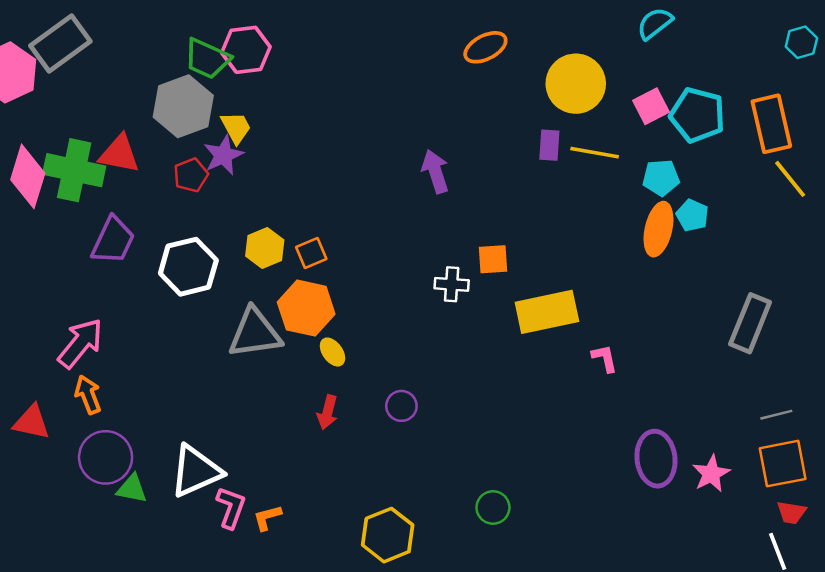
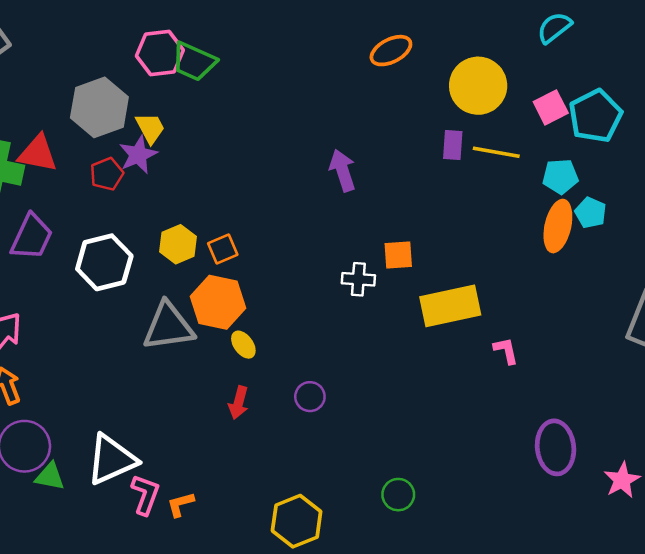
green trapezoid: (207, 59) -> (194, 61), moved
cyan pentagon: (697, 115) -> (595, 116), turned 30
pink star: (711, 474) -> (622, 480), moved

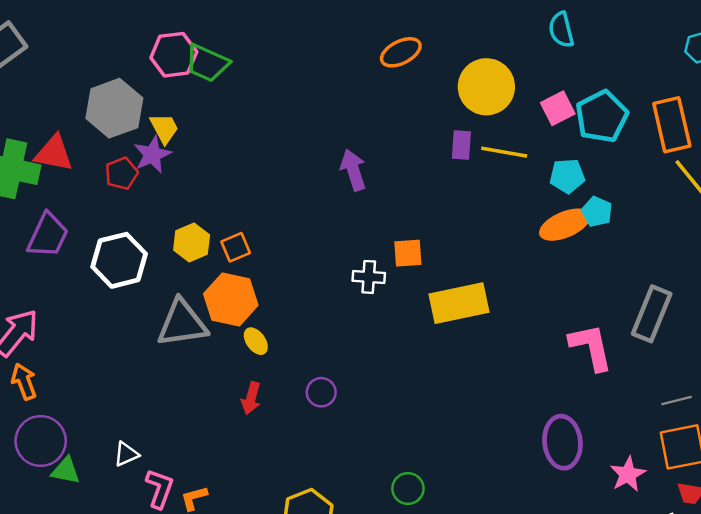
cyan semicircle: (554, 28) -> (561, 30), turned -66
orange ellipse: (558, 226) -> (565, 225), turned 54
pink L-shape: (506, 351) -> (591, 347), moved, size x1.8
white triangle: (112, 460) -> (126, 454), size x0.5

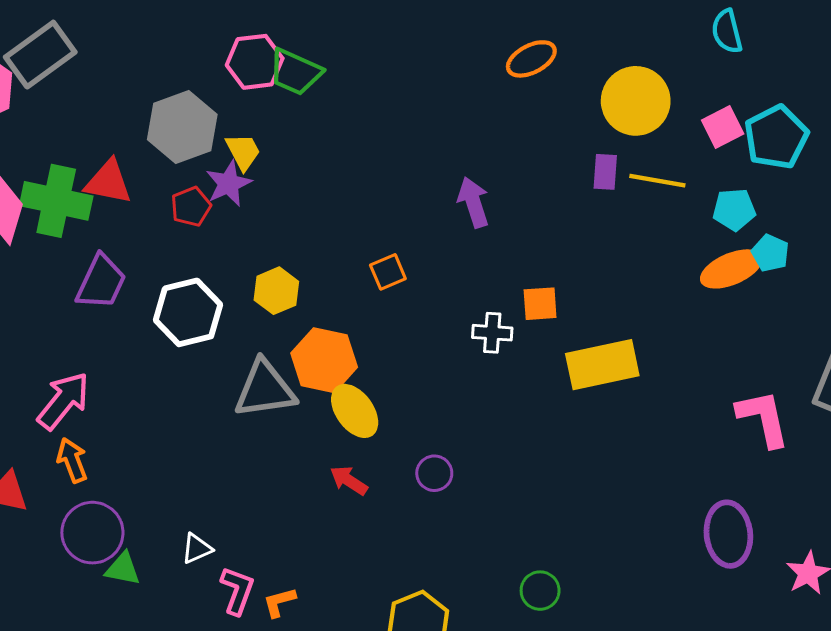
orange square: (236, 247) -> (388, 272), moved
yellow ellipse: (256, 341) -> (355, 411), size x1.6
red arrow: (251, 398) -> (349, 480), turned 108

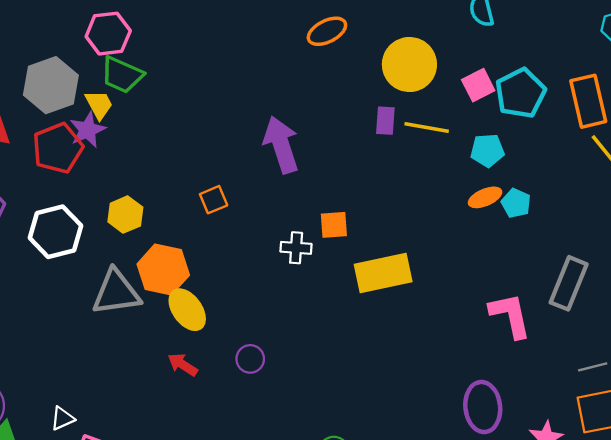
green trapezoid: (295, 72) -> (122, 75), moved
purple arrow: (473, 202) -> (281, 145), size x1.4
red pentagon: (191, 207) -> (58, 148), size x1.6
cyan pentagon: (770, 253) -> (516, 203), moved
orange ellipse: (731, 269) -> (485, 197), size x0.7

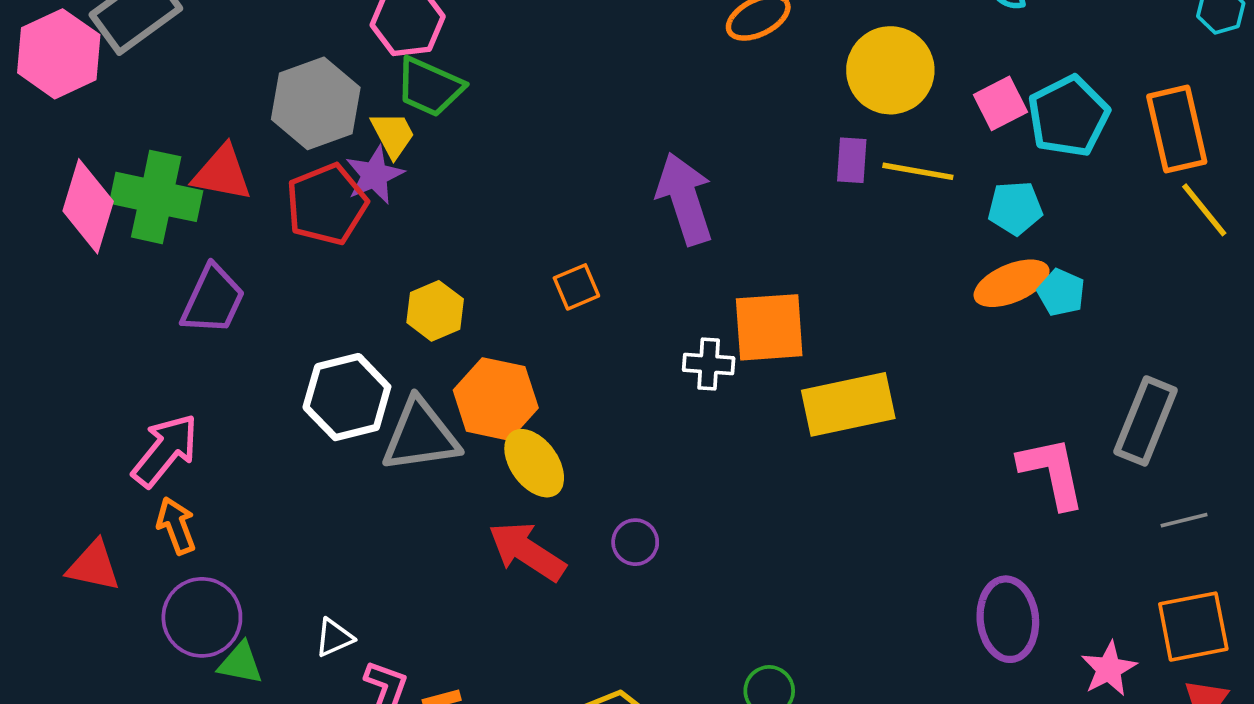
orange ellipse: (485, 197) -> (1012, 283), size x1.4
orange square: (334, 225) -> (769, 327), size x1.6
white hexagon: (55, 232) -> (347, 397), moved
red arrow: (183, 365) -> (527, 551), size x1.6
gray line: (593, 367) -> (1184, 520), moved

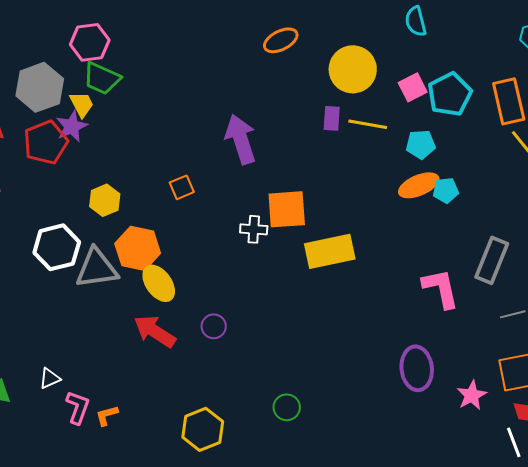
cyan pentagon: (1061, 292) -> (446, 190), turned -30

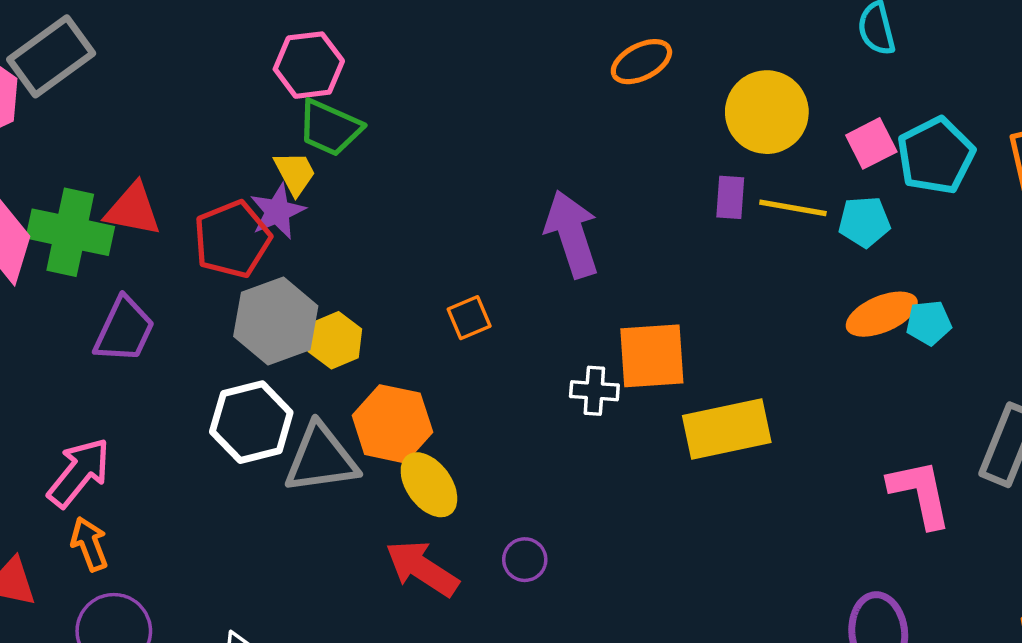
gray hexagon: (40, 87) -> (276, 321), moved
cyan pentagon: (421, 144) -> (864, 222), moved

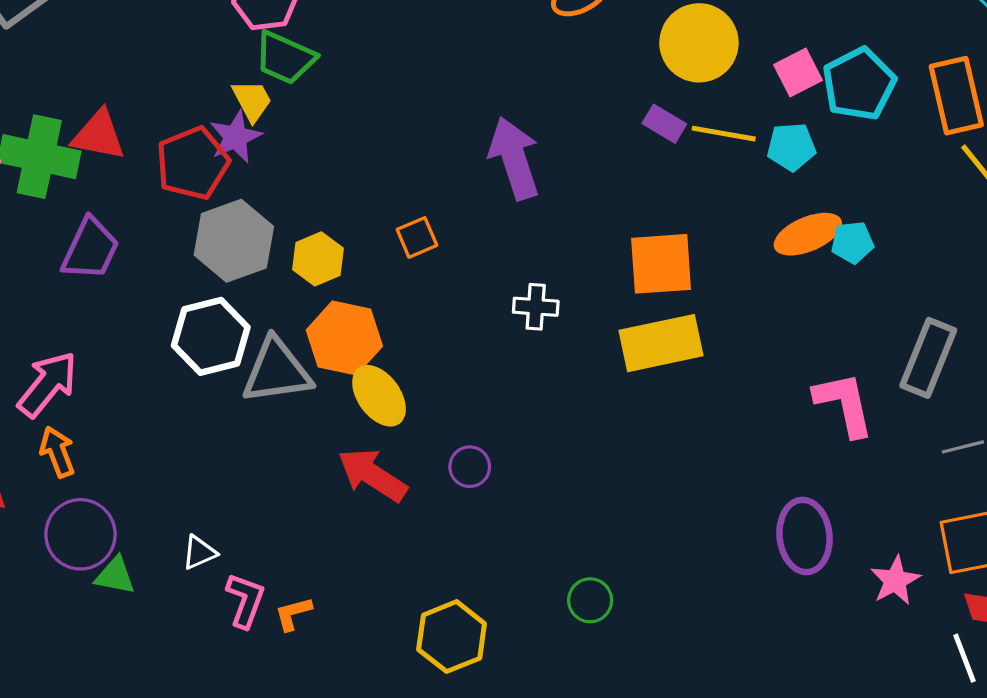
purple rectangle: (730, 197) -> (664, 124), turned -63
yellow hexagon: (335, 340) -> (318, 259), moved
orange square: (652, 356) -> (661, 264), moved

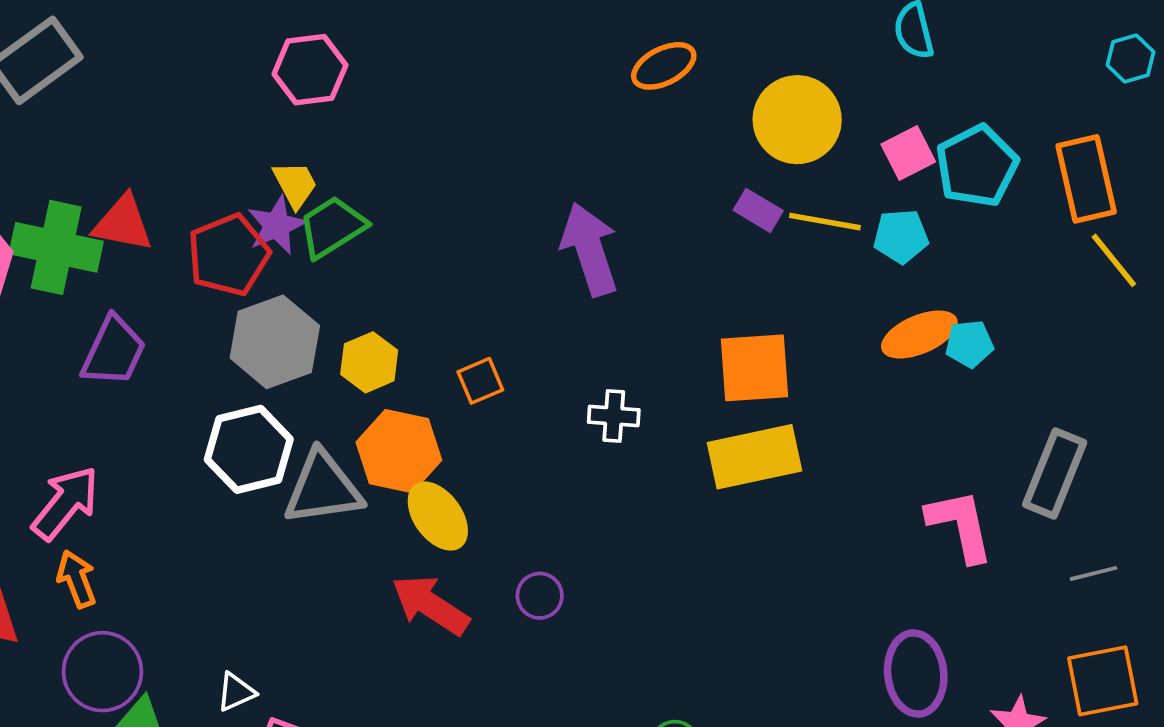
green trapezoid: (285, 58) -> (332, 227), moved, turned 124
orange square: (417, 237) -> (480, 381), moved

